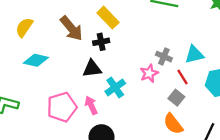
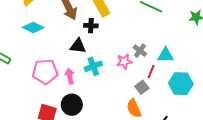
red line: (182, 77) -> (151, 71), turned 40

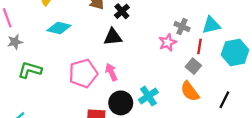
black cross: (91, 26) -> (122, 11), turned -32
cyan cross: (93, 66) -> (148, 96), moved

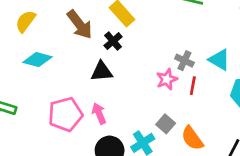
cyan triangle: (211, 25) -> (219, 60), turned 42
red line: (200, 46) -> (193, 86), moved
gray square: (193, 66) -> (166, 124), moved

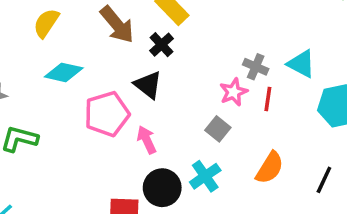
black triangle: (102, 72) -> (148, 85), turned 45
pink pentagon: (65, 114) -> (107, 114), moved
gray square: (166, 124) -> (218, 129), moved
orange semicircle: (192, 138) -> (270, 168), turned -110

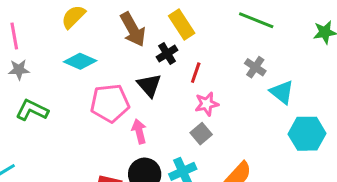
gray cross: (256, 67) -> (255, 67), moved
pink star: (234, 92) -> (207, 104), moved
red line: (268, 99) -> (196, 73), moved

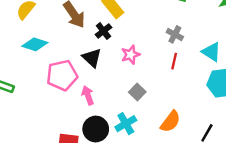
red line: (196, 73) -> (174, 61), moved
cyan triangle: (282, 92) -> (211, 52), moved
pink star: (207, 104) -> (131, 55), moved

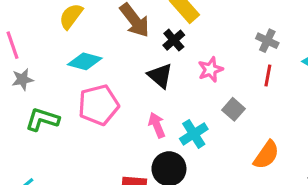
pink pentagon: (62, 75) -> (99, 105), moved
gray square: (137, 92) -> (233, 109), moved
cyan cross: (126, 124) -> (194, 134), moved

